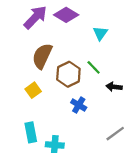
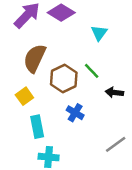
cyan rectangle: (31, 132) -> (37, 127), moved

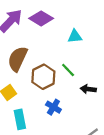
cyan triangle: (99, 33) -> (75, 36), turned 48

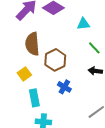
brown semicircle: (18, 59) -> (32, 44), turned -30
green line: (68, 70) -> (94, 48), moved

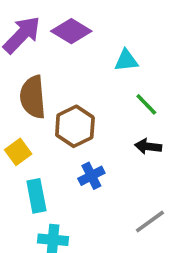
blue cross: (64, 87) -> (91, 176), turned 32

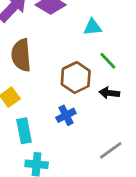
brown hexagon: (75, 126) -> (76, 78), moved

